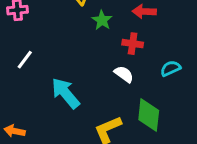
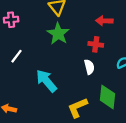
green star: (102, 20) -> (58, 34), moved, size x1.5
white semicircle: (124, 74) -> (89, 67), turned 40

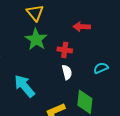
red cross: (96, 44) -> (65, 50), moved

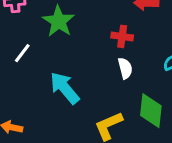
green star: (36, 39) -> (59, 21), moved

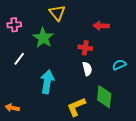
cyan arrow: (65, 88) -> (47, 82), turned 50

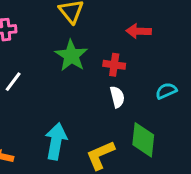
green star: (43, 38) -> (71, 56), moved
cyan arrow: (47, 82) -> (56, 141), moved

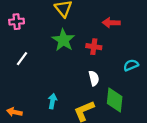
white semicircle: (117, 97) -> (94, 78), moved
cyan arrow: (56, 141) -> (52, 101), size x0.6

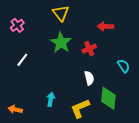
pink cross: (17, 22) -> (17, 25), turned -32
red cross: (94, 47) -> (89, 49), turned -32
cyan semicircle: (131, 65) -> (124, 66), turned 80

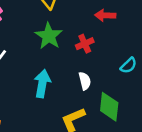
cyan semicircle: (124, 66) -> (128, 66), turned 80
cyan arrow: (51, 99) -> (42, 84), moved, size x1.5

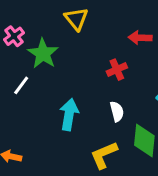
green star: (49, 36) -> (43, 54), moved

